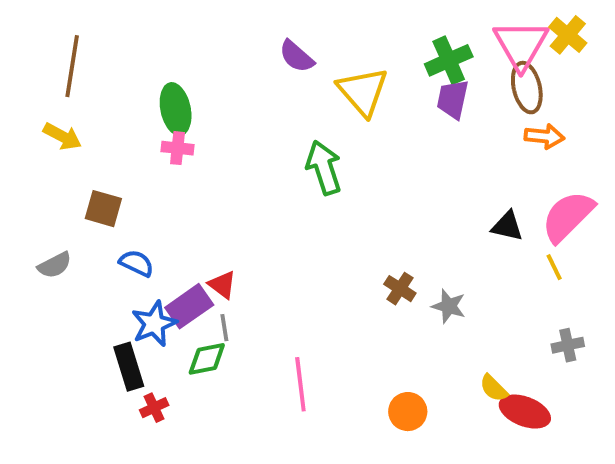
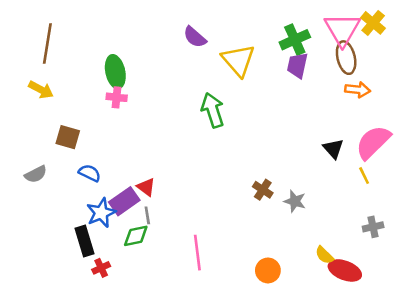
black triangle: (507, 226) -> (333, 149), turned 35

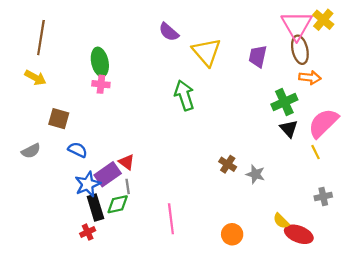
green cross: (295, 40) -> (284, 102), moved
black rectangle: (85, 241) -> (95, 208), moved

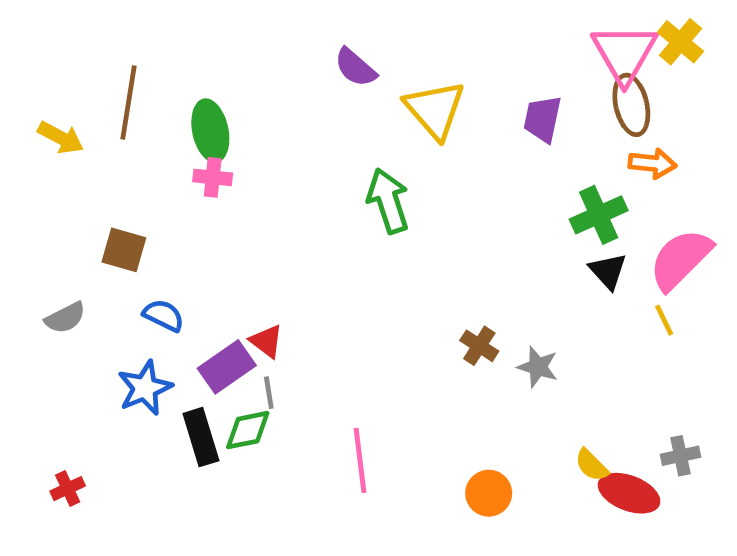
brown line: (41, 38) -> (128, 103), moved
yellow arrow: (35, 78) -> (61, 138), moved
blue star: (88, 184) -> (145, 388), moved
gray cross: (323, 196) -> (680, 456), moved
red cross: (88, 232) -> (68, 489), moved

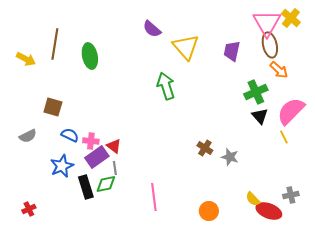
orange arrow: (652, 163) -> (279, 70), turned 36
pink cross: (213, 177) -> (91, 141), moved

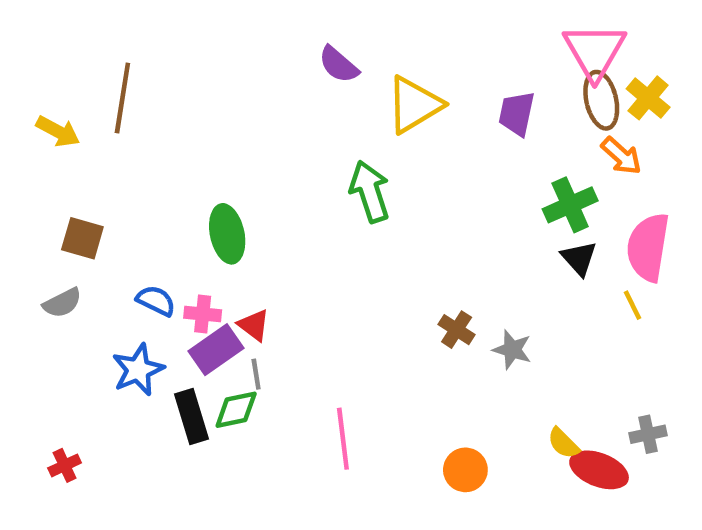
yellow cross: (291, 18) -> (648, 98), moved
yellow triangle: (186, 47) -> (414, 105), turned 40
green ellipse: (90, 56) -> (227, 234), moved
brown square: (53, 107) -> (82, 238), moved
pink semicircle: (291, 111) -> (648, 247), turned -36

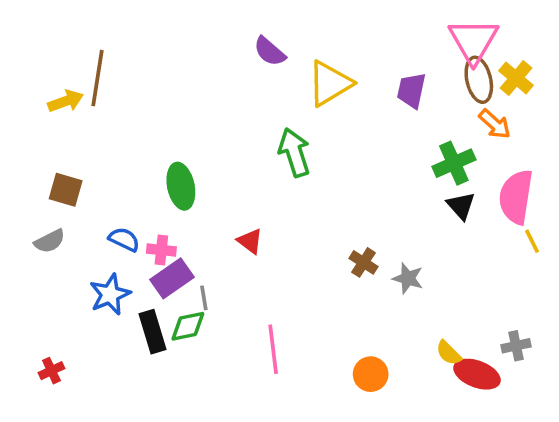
yellow arrow: (58, 131) -> (66, 101), moved, turned -48
yellow line: (632, 305) -> (532, 241), moved
red triangle: (254, 325) -> (250, 241), moved

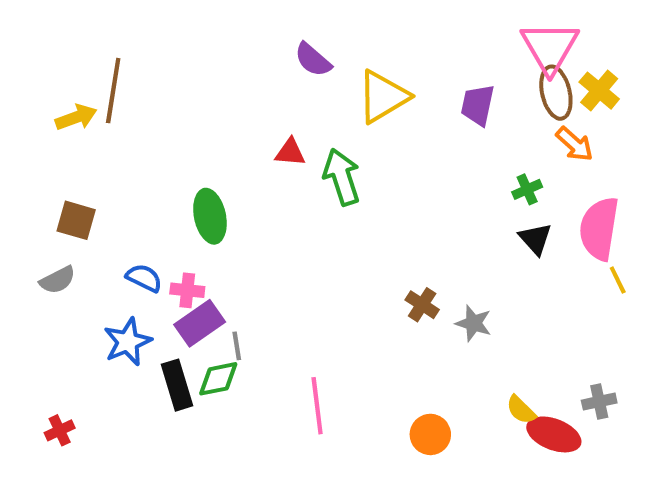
green cross: (454, 163) -> (527, 189), size x0.6
red triangle: (250, 241) -> (290, 152), moved, turned -32

